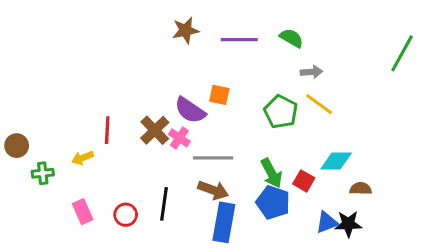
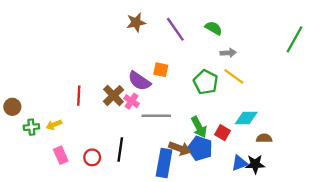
purple line: (239, 40) -> (175, 29), turned 55
yellow arrow: (83, 158) -> (54, 125), moved
brown arrow: (213, 190) -> (180, 148), moved

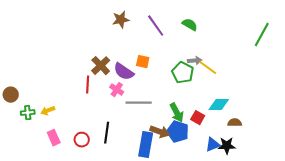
gray arrow: (228, 53) -> (195, 61), moved
red line: (79, 96) -> (88, 85), moved
brown cross: (114, 96) -> (101, 66), moved

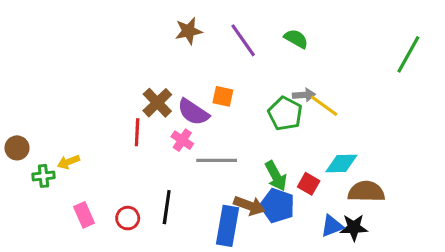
yellow arrow: (48, 111) -> (68, 162), moved
brown semicircle: (235, 123) -> (366, 192), size x1.6

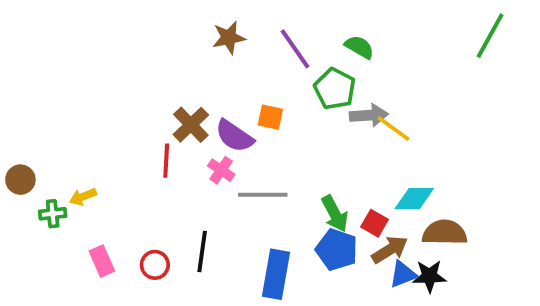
green line: (408, 54) -> (490, 36), moved
gray arrow: (304, 95) -> (369, 115), size x1.4
green pentagon: (285, 114) -> (335, 89), moved
brown arrow: (249, 206) -> (390, 250), moved, turned -52

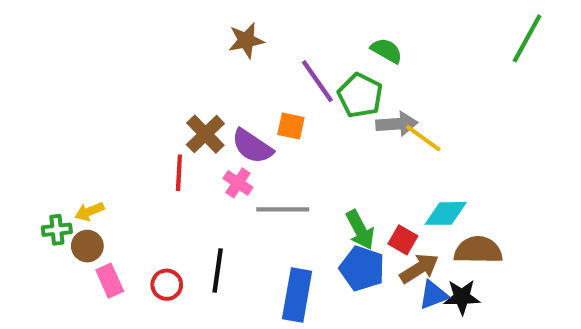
purple line: (295, 49) -> (317, 81), moved
brown circle: (20, 180) -> (87, 246), moved

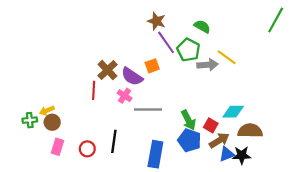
brown star: (246, 40) -> (156, 21), moved, turned 30
orange square: (291, 126) -> (152, 66), turned -32
yellow line: (423, 138) -> (227, 57), moved
brown circle: (87, 246) -> (52, 122), moved
pink rectangle: (110, 281) -> (57, 147), turned 42

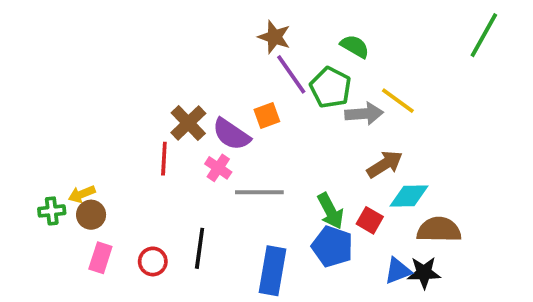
brown arrow: (219, 140) -> (385, 164), moved

